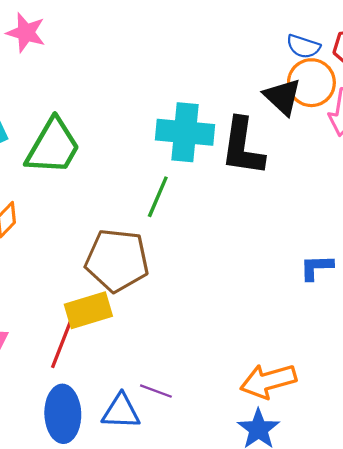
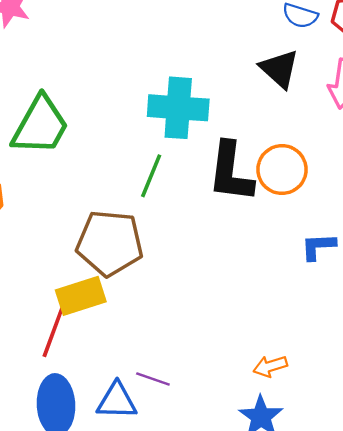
orange circle: (311, 83) -> (282, 170), moved
black L-shape: (243, 147) -> (231, 172), moved
orange arrow: (268, 381) -> (270, 366), size x0.6

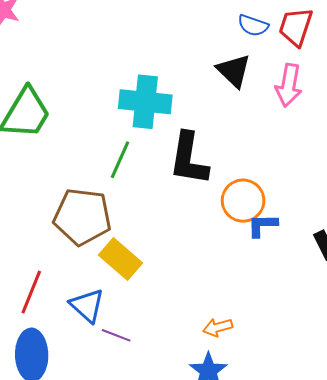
orange circle: (282, 170) -> (243, 201), moved
yellow rectangle: (81, 296) -> (121, 259), moved, turned 57
blue triangle: (117, 401) -> (87, 305), moved, turned 39

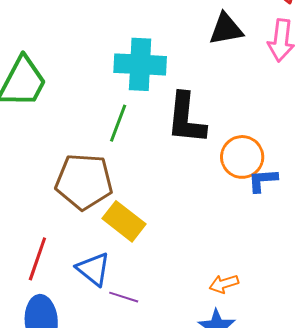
black triangle: (234, 71) -> (226, 29), turned -51

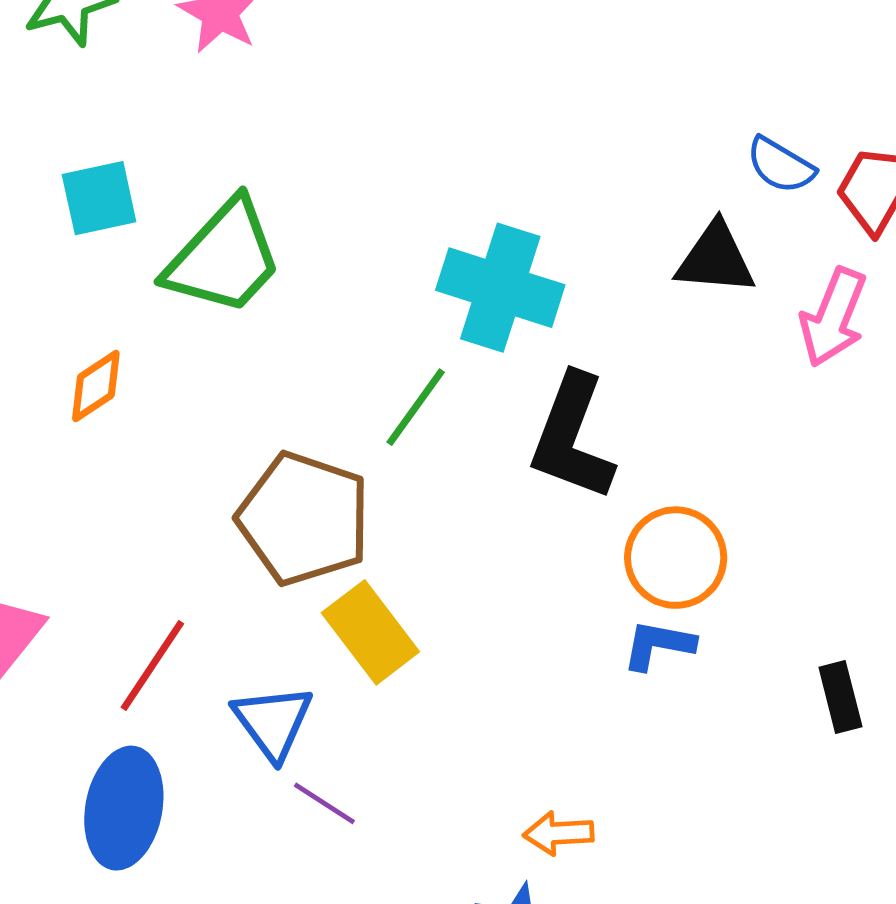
blue L-shape: (263, 180) -> (658, 645), moved

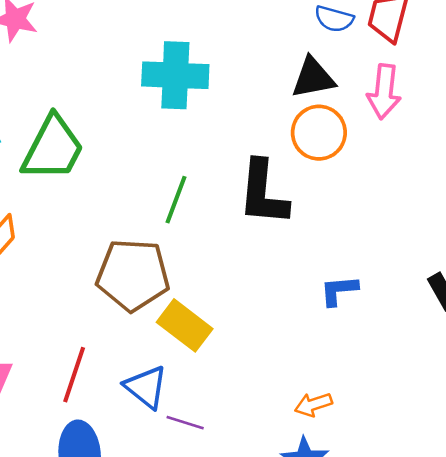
cyan cross: (500, 288) -> (175, 75), moved
orange circle: (676, 558) -> (319, 133), moved

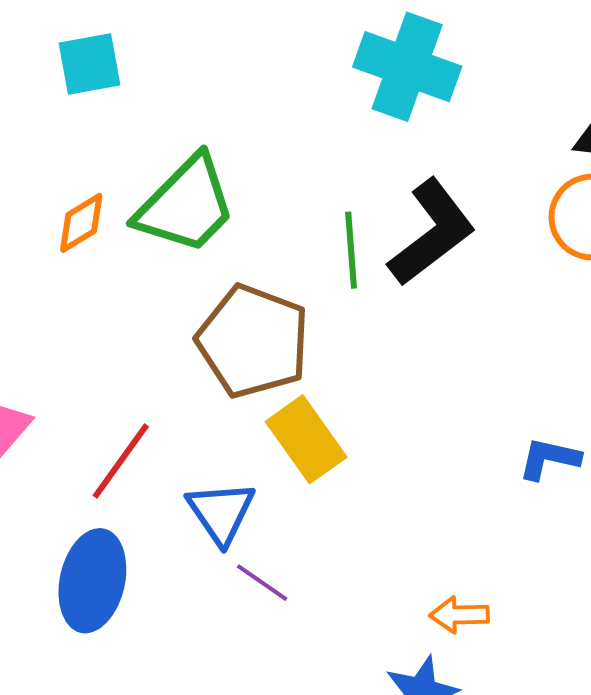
green trapezoid: (53, 148) -> (186, 205), moved
black L-shape: (263, 193) -> (432, 233), moved, turned -150
green line: (176, 200) -> (351, 250), turned -42

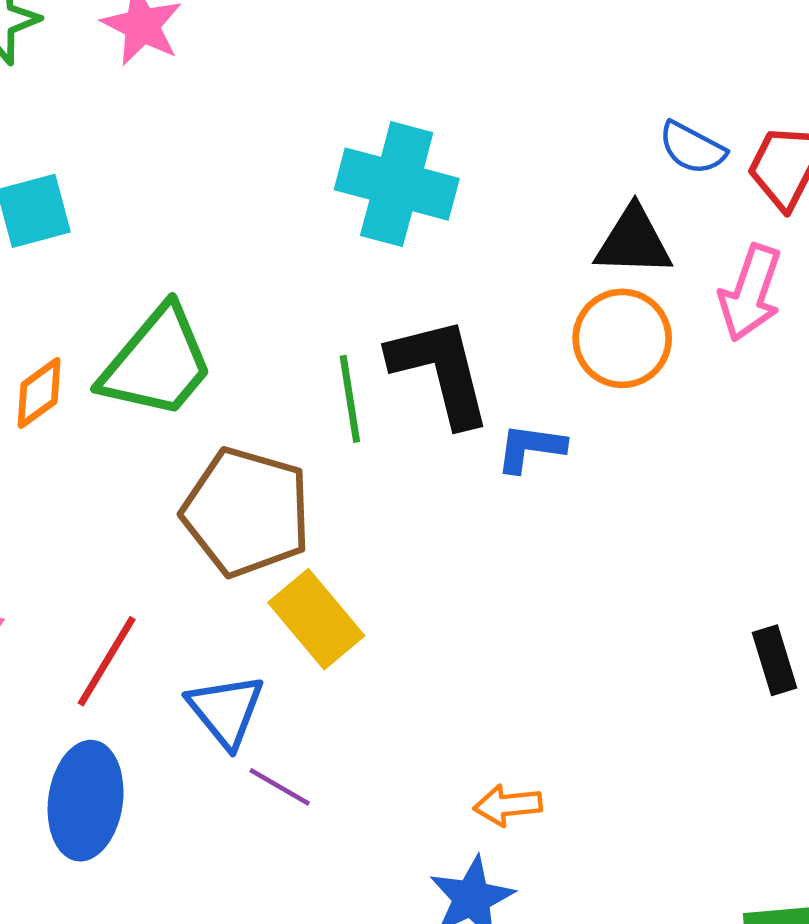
black L-shape: (432, 233) -> (440, 371), turned -62
blue L-shape: (549, 459) -> (530, 448), moved

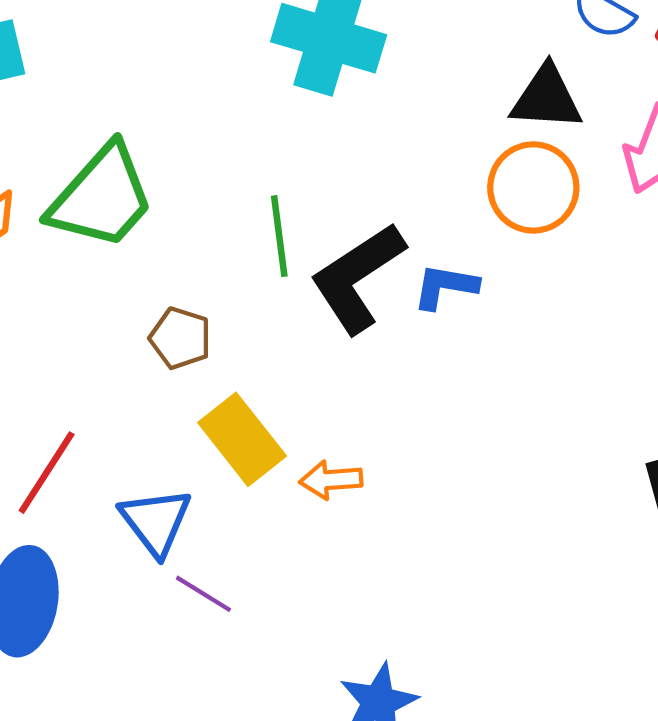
black L-shape: (440, 371) -> (357, 278), moved, turned -111
brown pentagon: (247, 512) -> (180, 338), size x0.5
orange arrow: (508, 805) -> (331, 480), moved

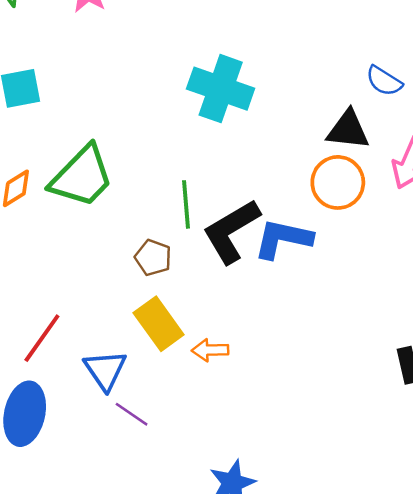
blue L-shape: (445, 286) -> (283, 239), size x1.5
brown pentagon: (180, 338) -> (153, 258), moved

